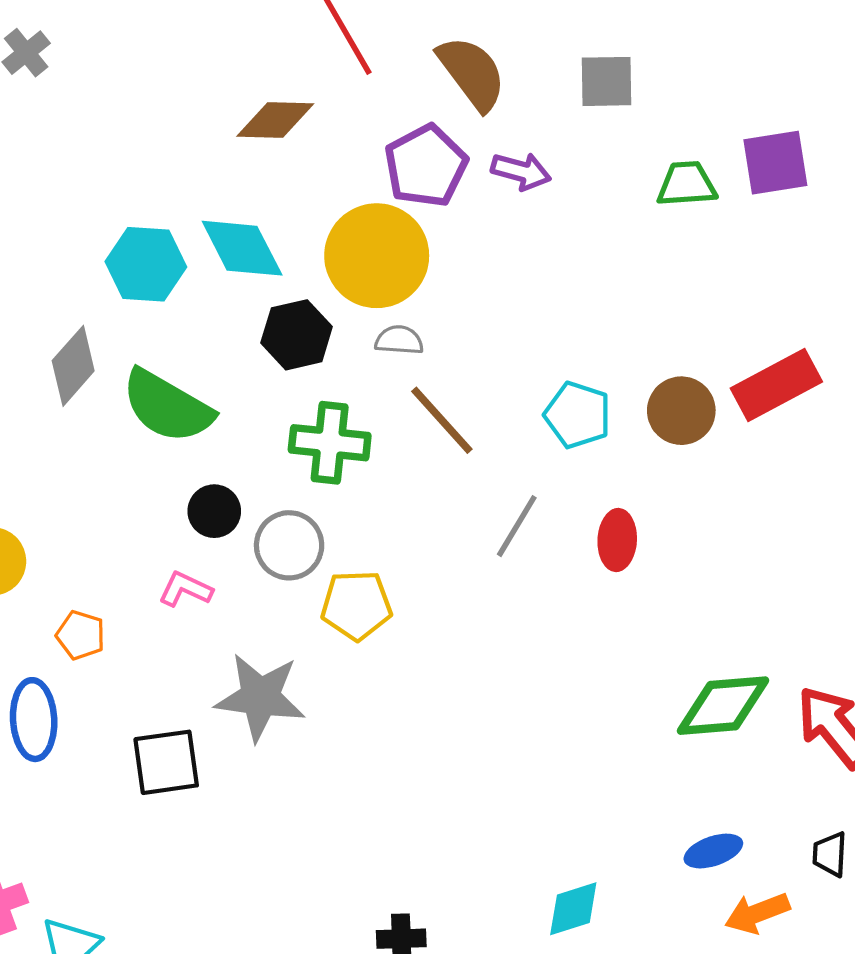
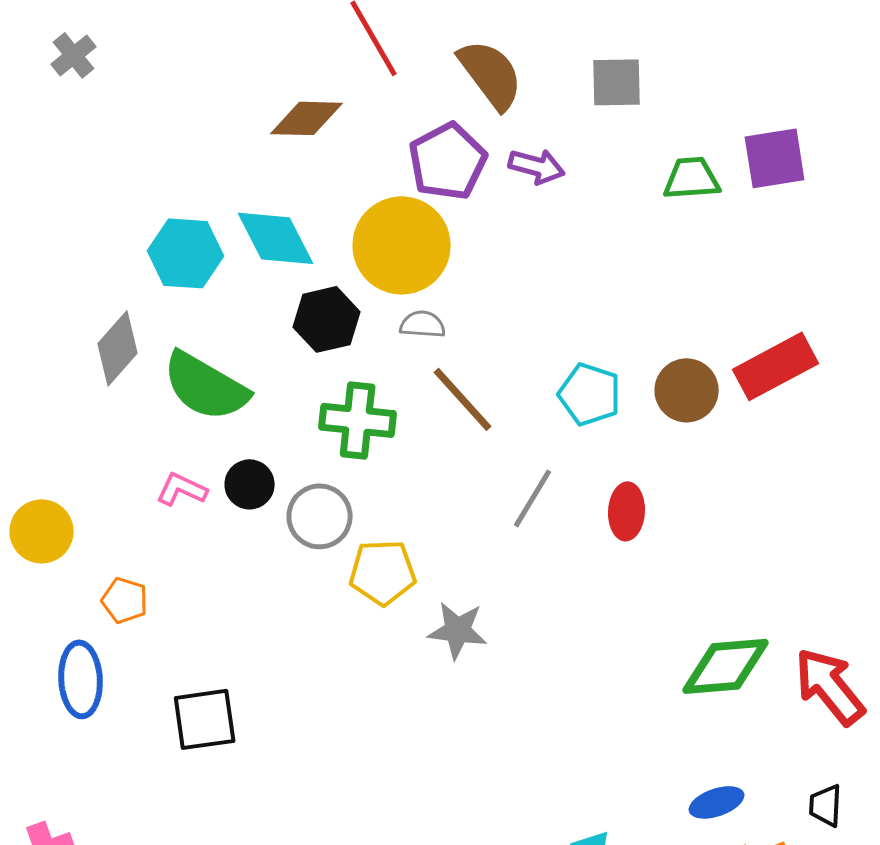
pink L-shape: (185, 589) -> (182, 489), moved
gray star: (260, 697) -> (458, 630), moved, size x0.7

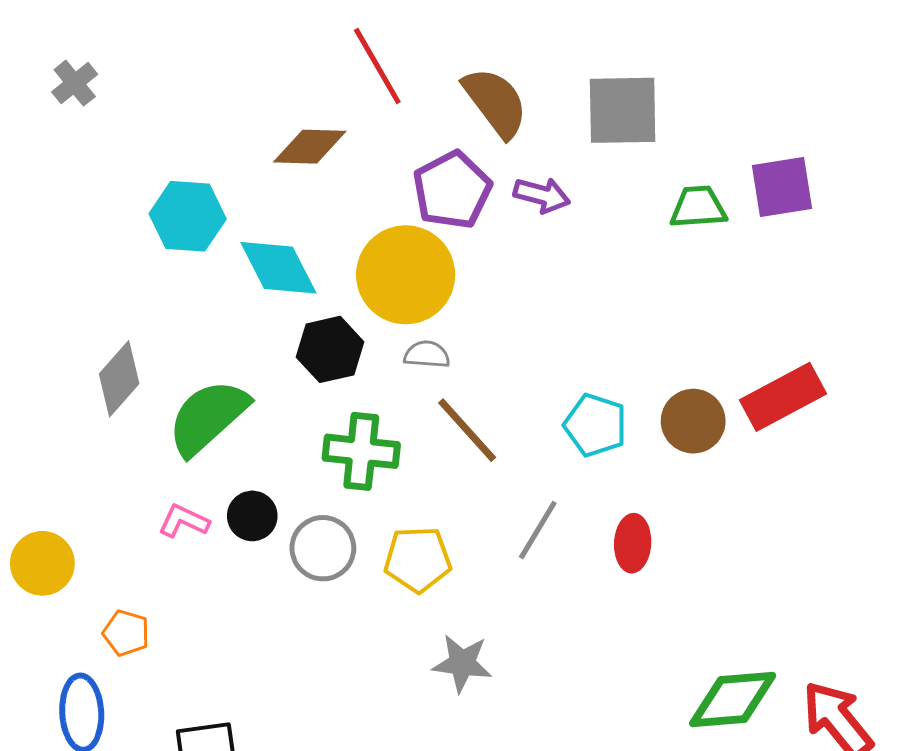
gray square: (617, 82) -> (623, 110), size x1.4
cyan hexagon: (186, 253) -> (188, 216), moved
green semicircle: (206, 386) -> (208, 417), turned 108
yellow pentagon: (383, 572) -> (418, 559), moved

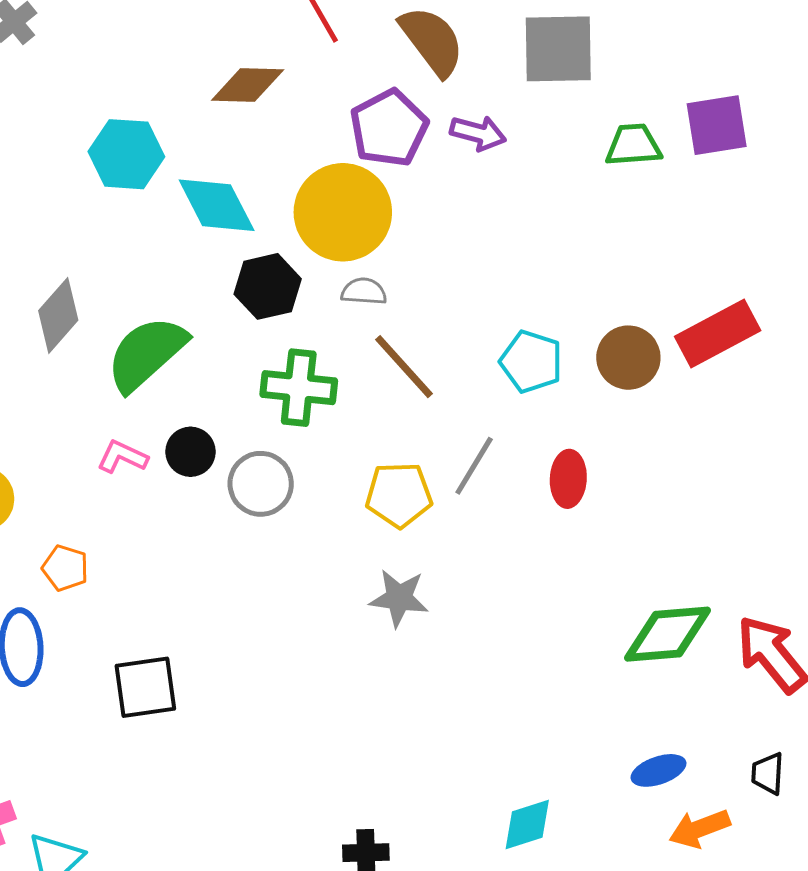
yellow pentagon: (418, 559) -> (399, 495), moved

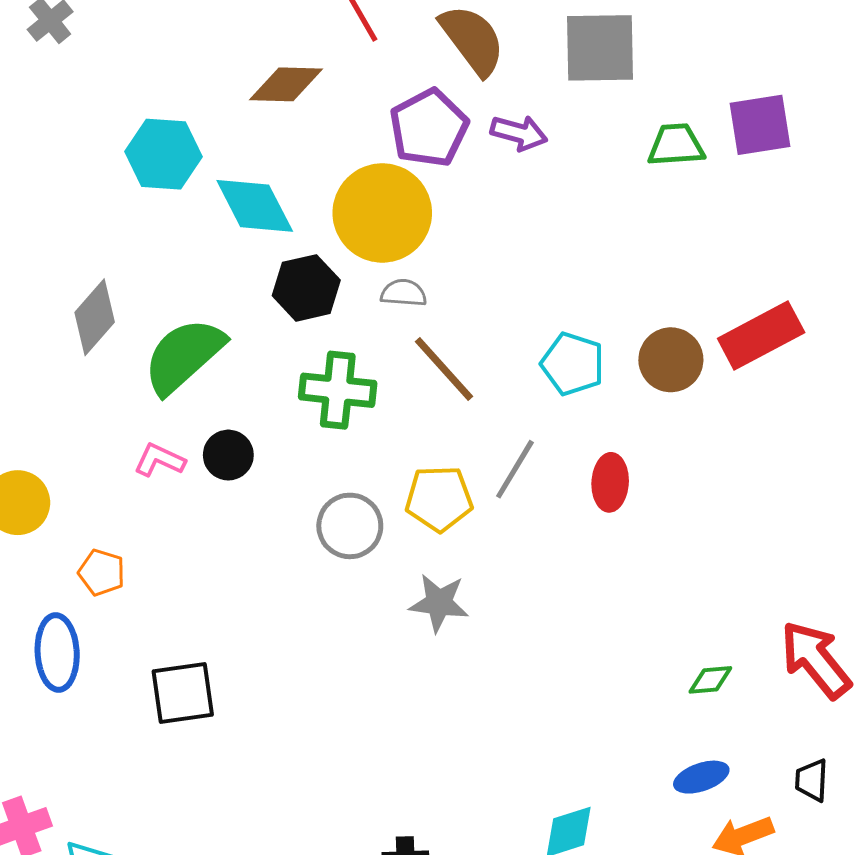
gray circle: (261, 484) -> (350, 526), moved
green diamond: (668, 634) -> (710, 680), moved, size x0.5

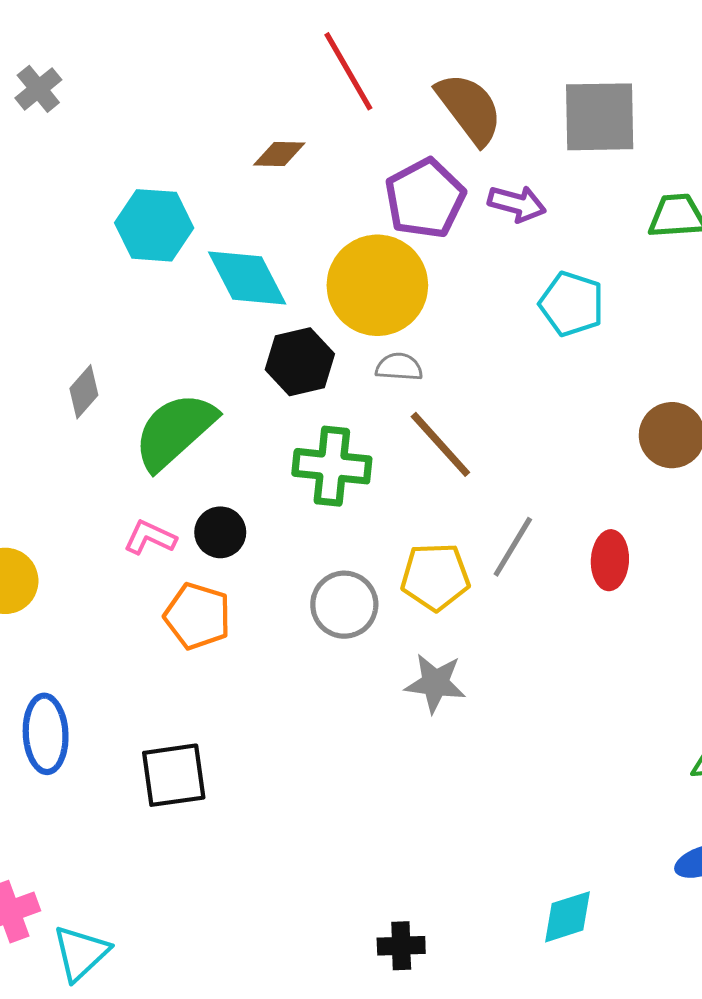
brown diamond: (286, 84) -> (279, 154), size x0.7
gray diamond: (95, 317) -> (84, 392), size x0.7
cyan pentagon: (573, 364) -> (572, 304), moved
orange pentagon: (102, 573) -> (198, 616), moved, size x1.4

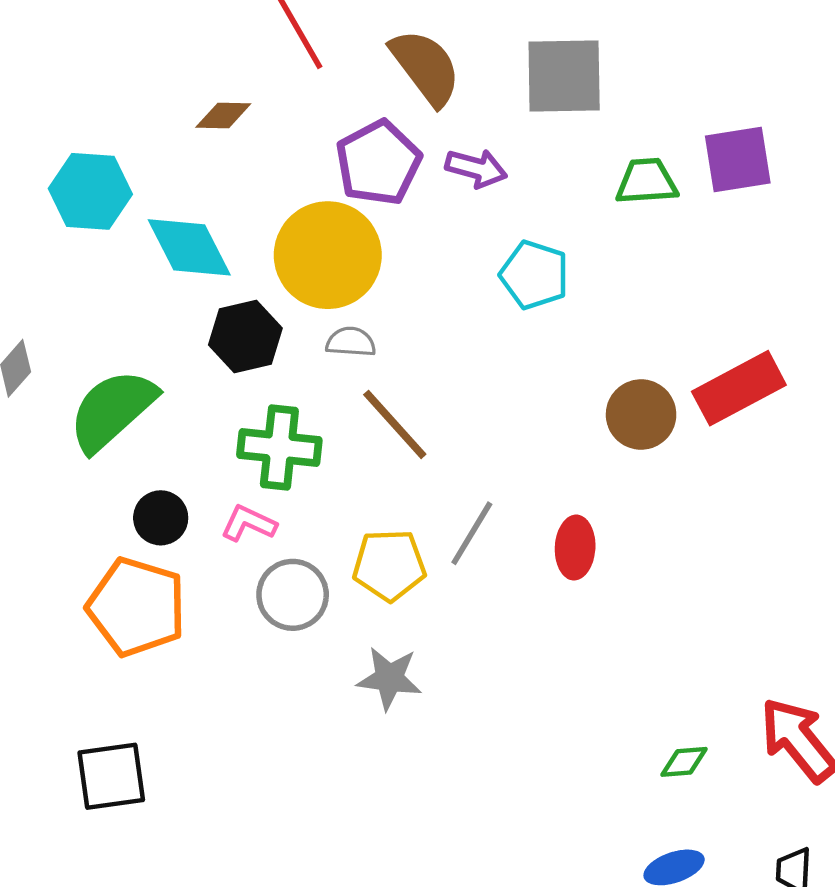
pink L-shape: (150, 537) -> (249, 523), moved
orange pentagon: (198, 616) -> (136, 607), size x1.4

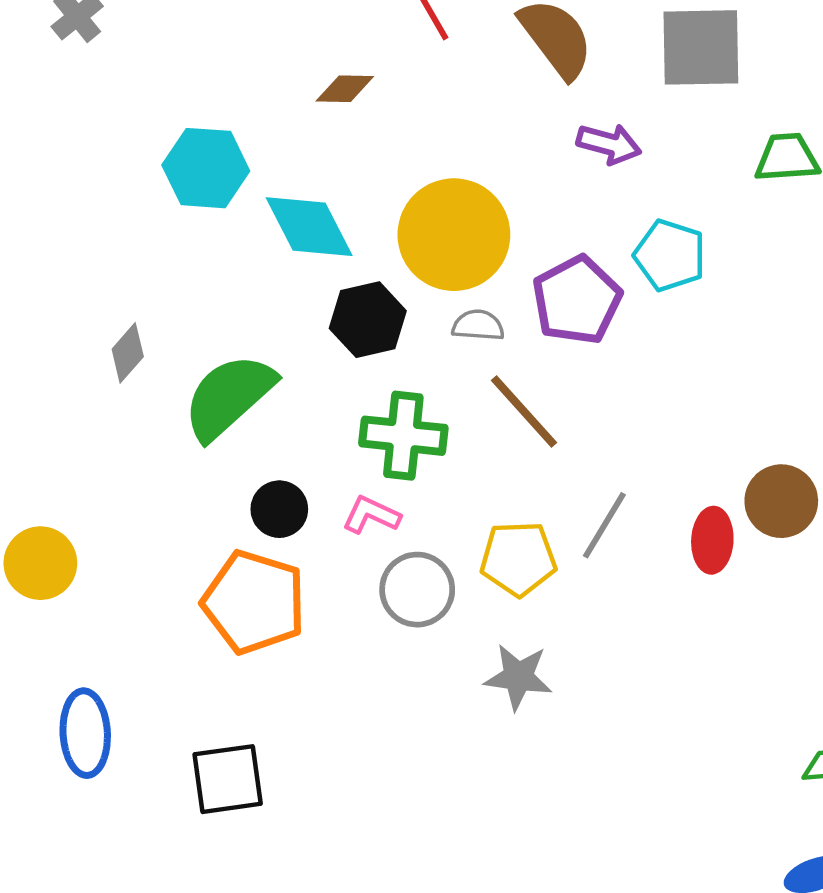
purple pentagon: (378, 163) -> (577, 300), moved
brown circle: (641, 415) -> (781, 501), moved

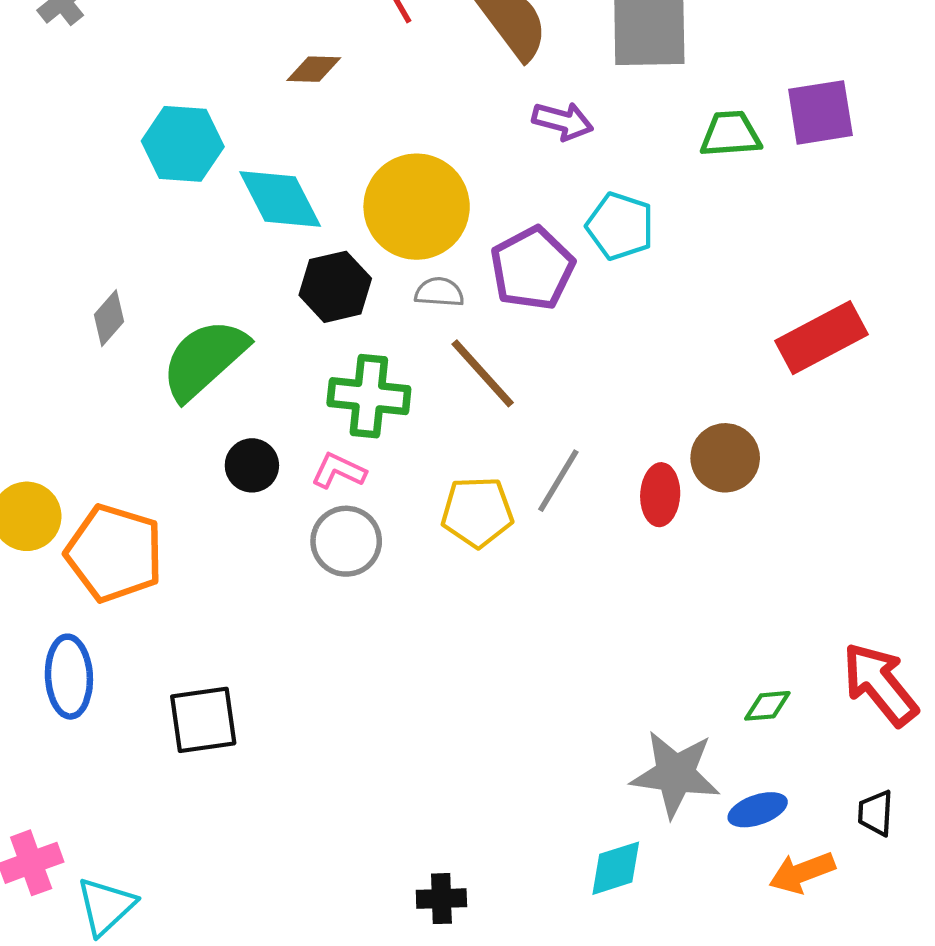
gray circle: (417, 590) -> (346, 541), moved
orange pentagon: (254, 602) -> (114, 553), moved
gray star: (518, 677) -> (675, 774), moved, size x1.4

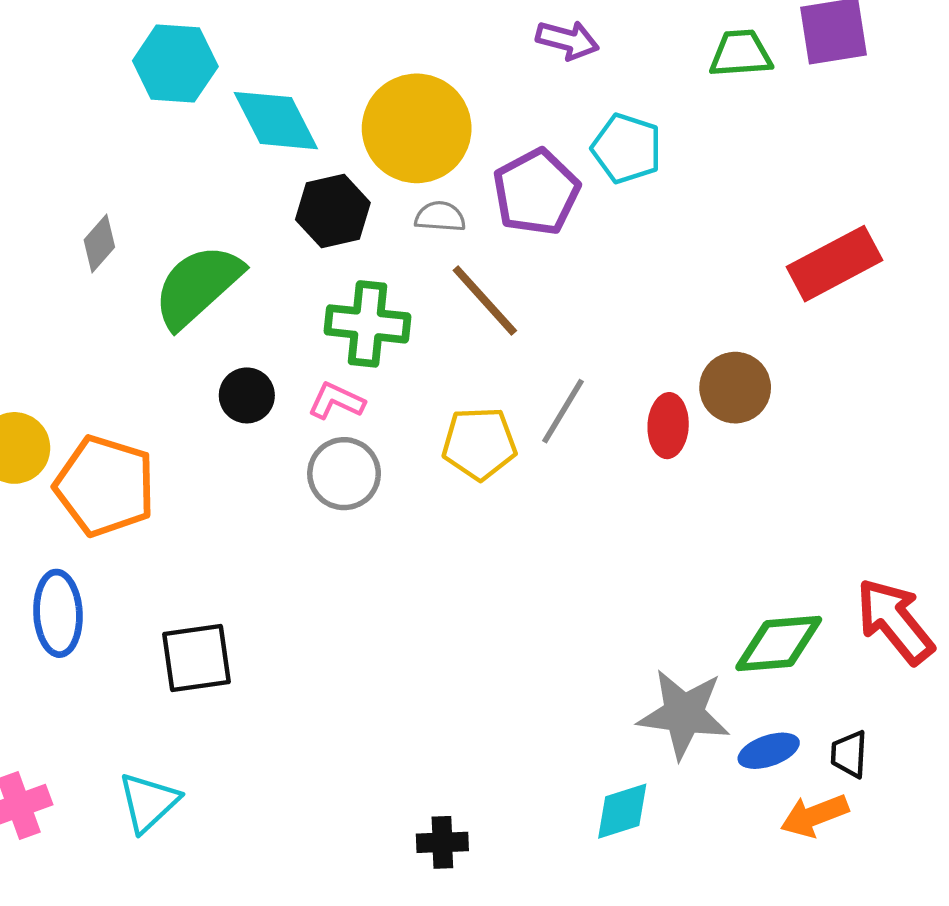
green diamond: (767, 706) -> (779, 643), size x1.8
black trapezoid: (876, 813) -> (849, 754), moved
cyan triangle: (106, 906) -> (148, 802), moved

